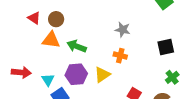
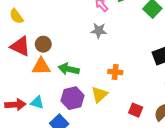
red triangle: (34, 18) -> (20, 46), size x1.5
gray star: (123, 30) -> (99, 31), moved
cyan triangle: (48, 80) -> (37, 103), moved, turned -32

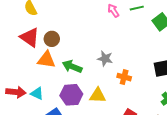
gray star: (99, 31) -> (105, 59), moved
orange cross: (115, 72) -> (124, 77), moved
yellow triangle: (99, 95) -> (98, 96), turned 36

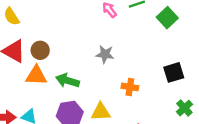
gray star: (105, 59) -> (105, 54), moved

